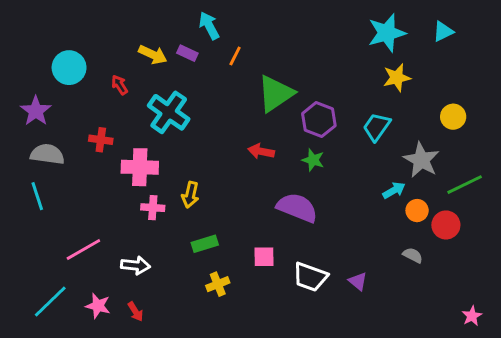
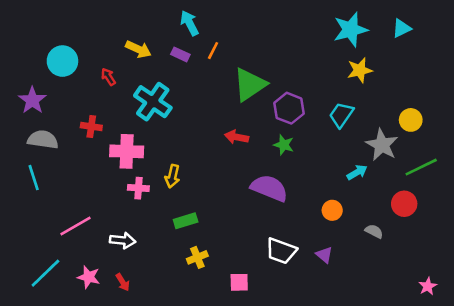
purple rectangle: (187, 53) -> (180, 54), moved
yellow circle: (453, 117) -> (411, 120), moved
orange circle: (417, 211) -> (332, 210), moved
pink square: (264, 257) -> (239, 282), moved

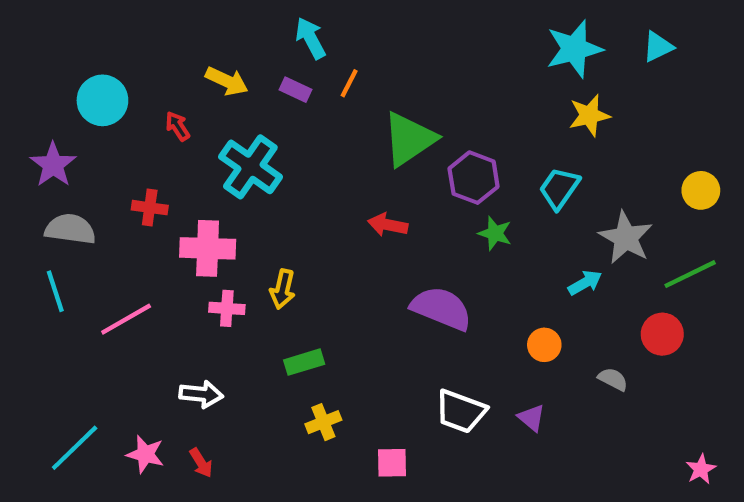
yellow circle: (411, 120) -> (701, 190), moved
green star: (284, 145) -> (495, 233), moved
pink line: (76, 226) -> (126, 319), moved

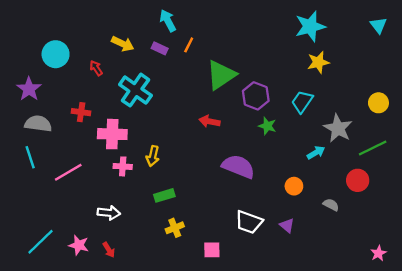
cyan triangle: (658, 47) -> (378, 25), moved, turned -42

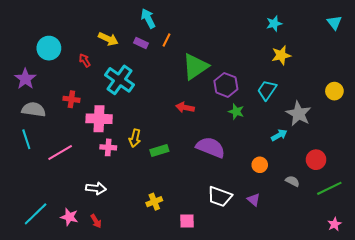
cyan star: (310, 26) -> (274, 24), size x0.6
green line: (373, 148) -> (329, 188), moved
green rectangle: (164, 195) -> (159, 150), moved

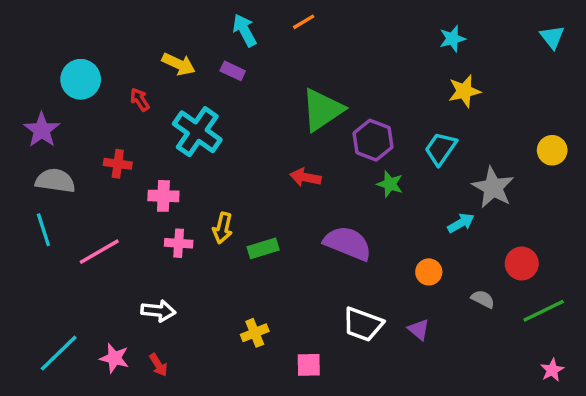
orange line: (167, 40) -> (304, 22), moved, turned 32
pink cross: (99, 119) -> (163, 196), size x0.7

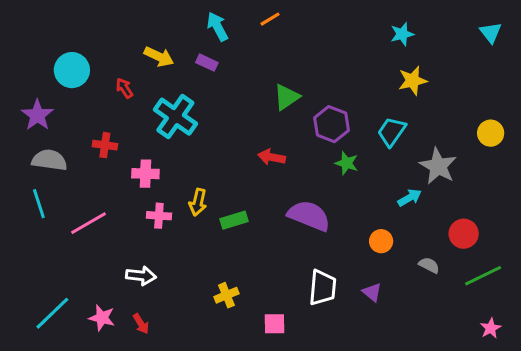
green triangle: (322, 110) -> (287, 97), size x0.7
white trapezoid: (363, 324) -> (323, 288), turned -105

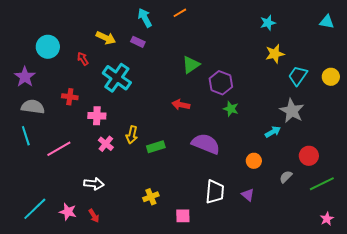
cyan triangle: (491, 33) -> (327, 22), turned -42
cyan trapezoid: (392, 132) -> (298, 76), moved
yellow circle: (491, 133) -> (331, 77), moved
pink cross: (159, 216) -> (106, 144), turned 35
gray semicircle: (429, 265) -> (286, 177), turned -72

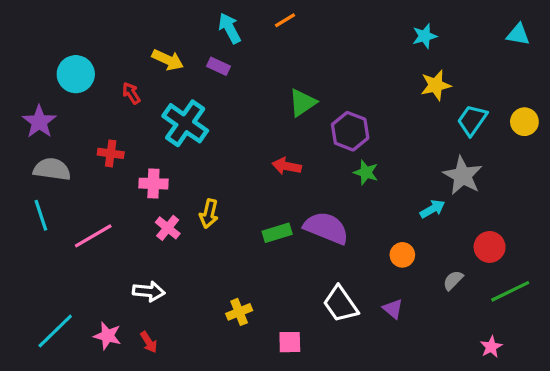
green rectangle: (156, 147) -> (277, 233), moved
white trapezoid: (215, 192) -> (341, 304), turned 140
pink star: (327, 219) -> (491, 347), moved

